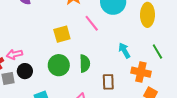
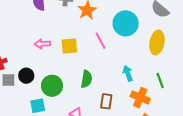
pink arrow: (14, 54) -> (42, 44), moved
green circle: (59, 65) -> (52, 86), moved

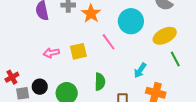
yellow ellipse: (157, 42) -> (165, 36), turned 60
cyan arrow: (128, 73) -> (140, 70), turned -119
green line: (160, 80) -> (175, 59), moved

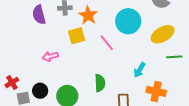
yellow square: (78, 51) -> (77, 36), moved
green line: (175, 59) -> (174, 57), turned -63

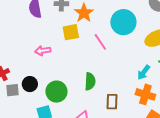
cyan arrow: (140, 70) -> (144, 72), moved

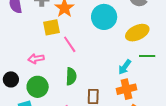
pink line: (100, 42) -> (70, 44), moved
pink arrow: (43, 51) -> (36, 59), moved
orange cross: (145, 94) -> (127, 89), turned -30

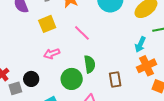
yellow square: (51, 27) -> (47, 24), moved
green circle: (38, 87) -> (72, 79), moved

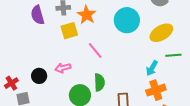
yellow square: (47, 24) -> (69, 31), moved
black circle: (31, 79) -> (39, 76), moved

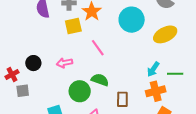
green line: (173, 55) -> (175, 74), moved
black circle: (39, 76) -> (33, 63), moved
green semicircle: (99, 82) -> (100, 80), turned -72

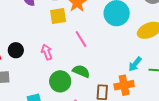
pink arrow: (64, 63) -> (47, 52), turned 77
orange cross: (156, 91) -> (124, 85), moved

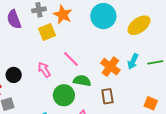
pink line: (81, 39) -> (71, 59), moved
orange cross: (124, 85) -> (110, 67), moved, turned -30

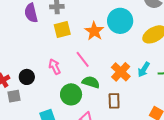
orange star: (63, 15) -> (94, 31), moved
black circle: (14, 75) -> (27, 77), moved

